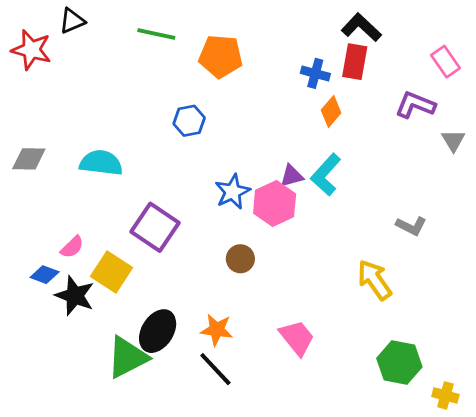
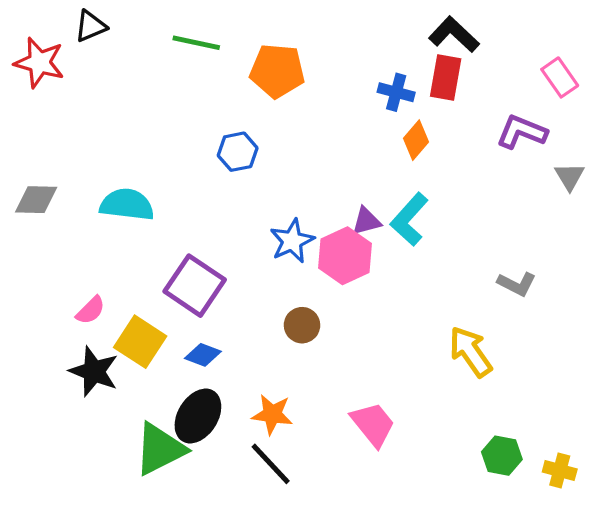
blue diamond: (45, 275) -> (203, 355), moved
green hexagon: (399, 363) -> (502, 456), size x0.7
yellow cross: (445, 395) -> (560, 471), moved

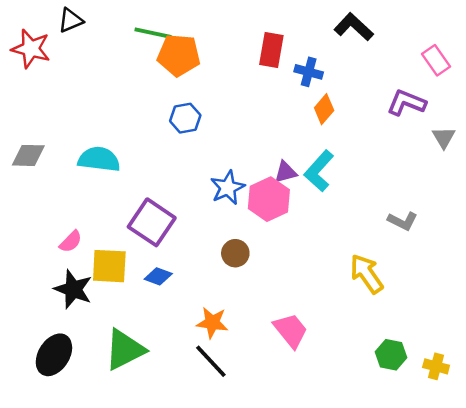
orange pentagon: (277, 71) -> (179, 55), moved
red rectangle: (446, 77) -> (271, 50), moved
yellow square: (140, 342) -> (109, 266), turned -30
black ellipse: (198, 416) -> (54, 355), moved

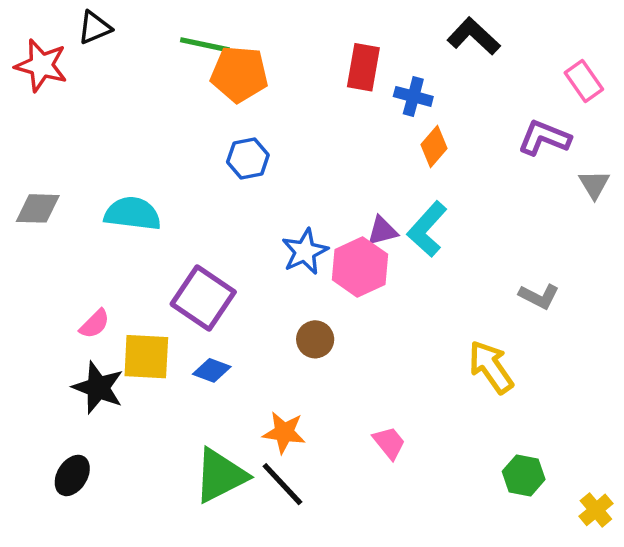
pink trapezoid: (291, 330) -> (389, 443), size x0.7
green triangle: (125, 350) -> (220, 475), moved
black ellipse: (54, 355) -> (72, 475), size x0.7
yellow cross: (436, 366) -> (596, 510), moved, turned 35

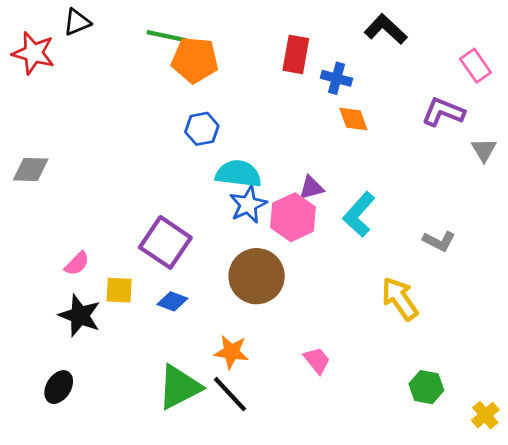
orange diamond: (434, 146) -> (353, 119), turned -60
cyan semicircle: (133, 214) -> (238, 174), moved
cyan L-shape: (427, 229) -> (359, 214), moved
brown circle: (315, 339) -> (257, 276), size x1.8
yellow square: (146, 357) -> (119, 290), size x0.7

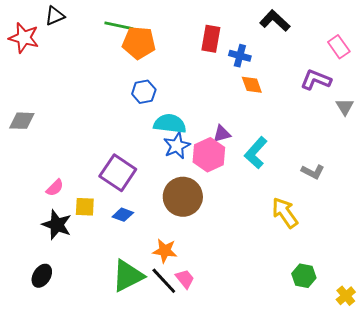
pink trapezoid: (317, 360) -> (185, 279), moved

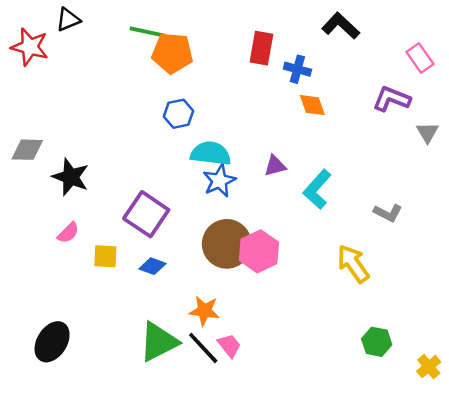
pink hexagon: (209, 155) -> (259, 251), moved
black star: (57, 225) -> (71, 177), moved
black ellipse: (42, 276) -> (52, 342), size x1.4

